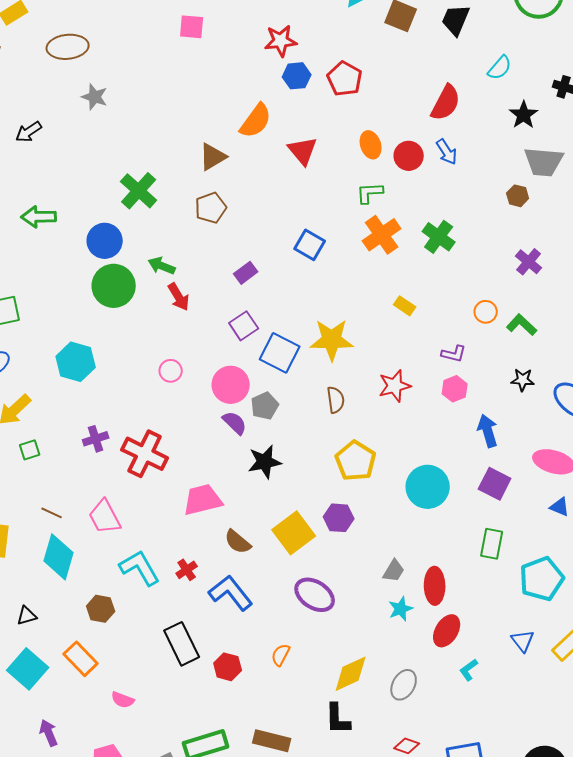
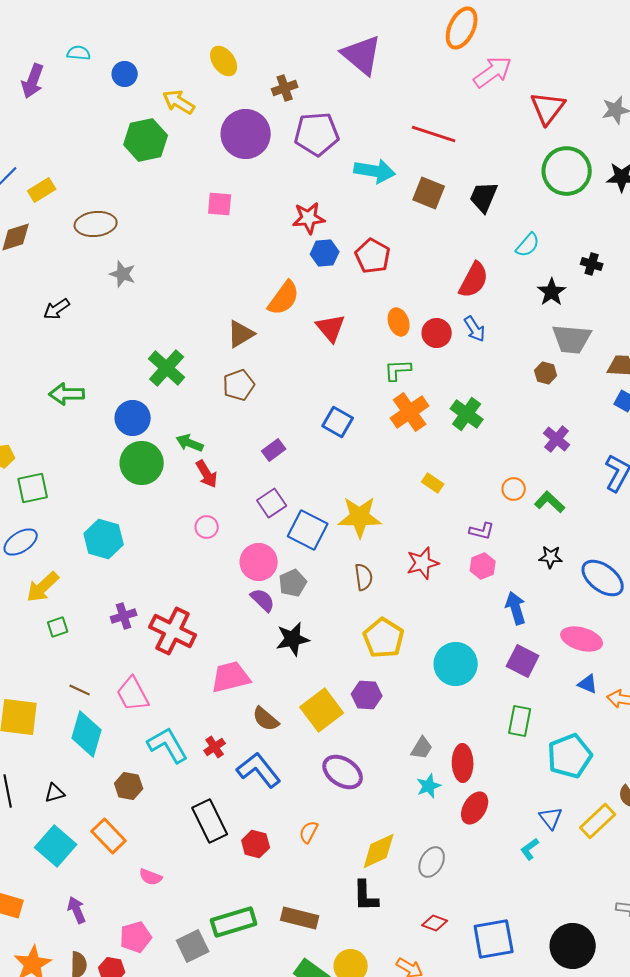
pink circle: (171, 371) -> (207, 527), moved
cyan L-shape: (469, 670) -> (530, 849), moved

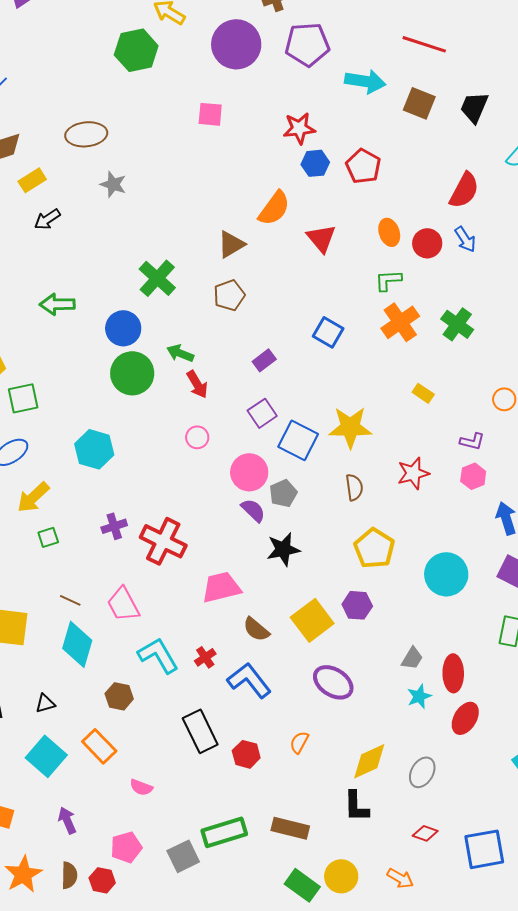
yellow rectangle: (42, 190) -> (32, 180), moved

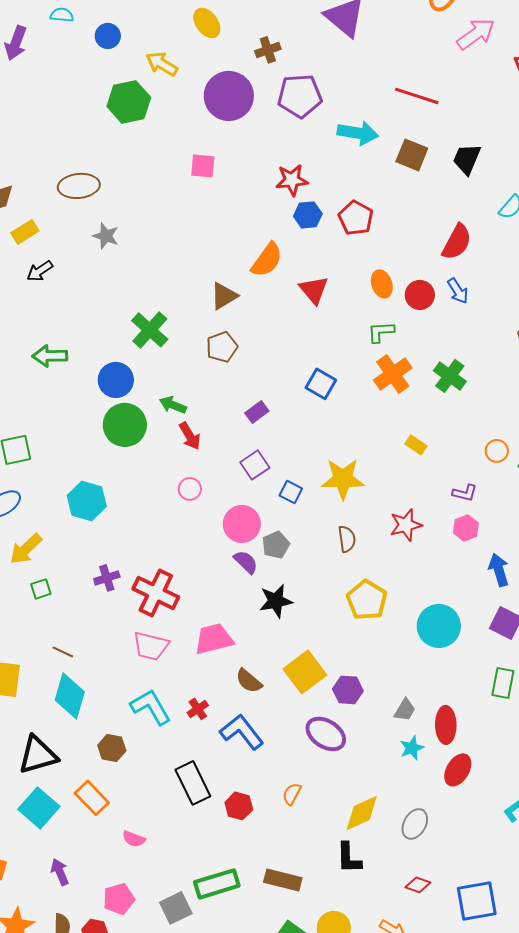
blue square: (298, 440) -> (291, 492), size x0.6
pink trapezoid: (123, 604) -> (151, 646), moved, turned -48
purple hexagon: (357, 605) -> (348, 690), moved
black triangle: (45, 703) -> (38, 755), size x2.0

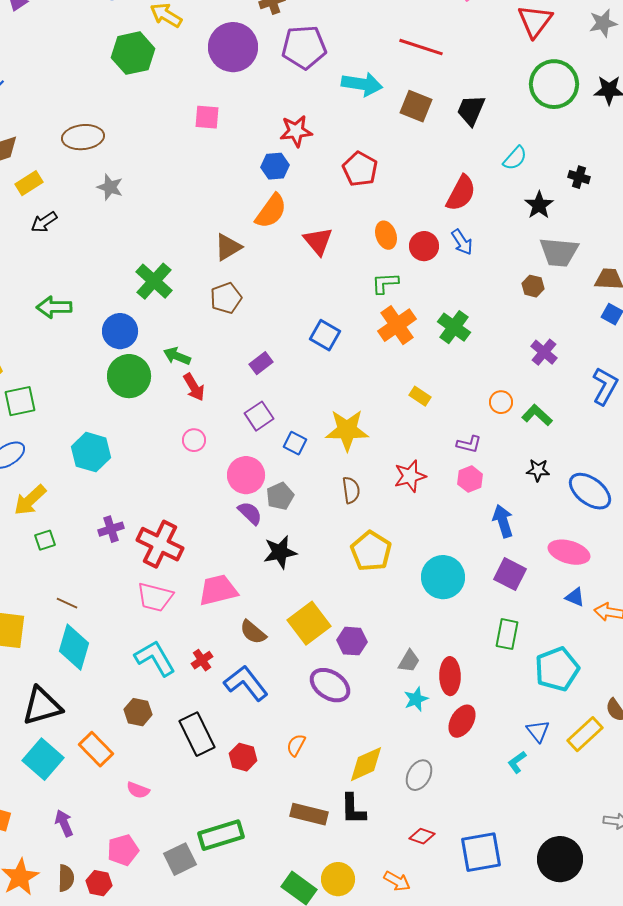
blue hexagon: (308, 215) -> (275, 166), moved
brown hexagon: (112, 748) -> (138, 712), moved
brown rectangle: (283, 880) -> (309, 814), moved

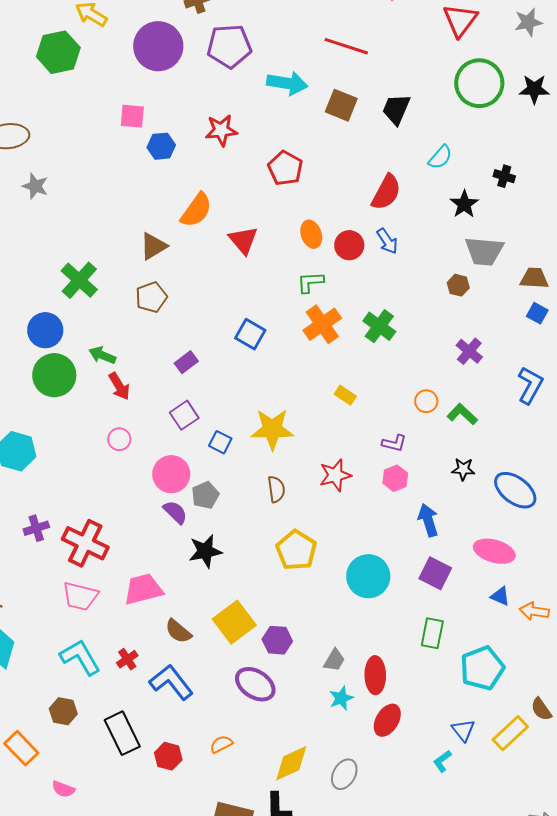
blue hexagon: (275, 166) -> (161, 146), moved
orange semicircle: (296, 745) -> (221, 744), turned 35

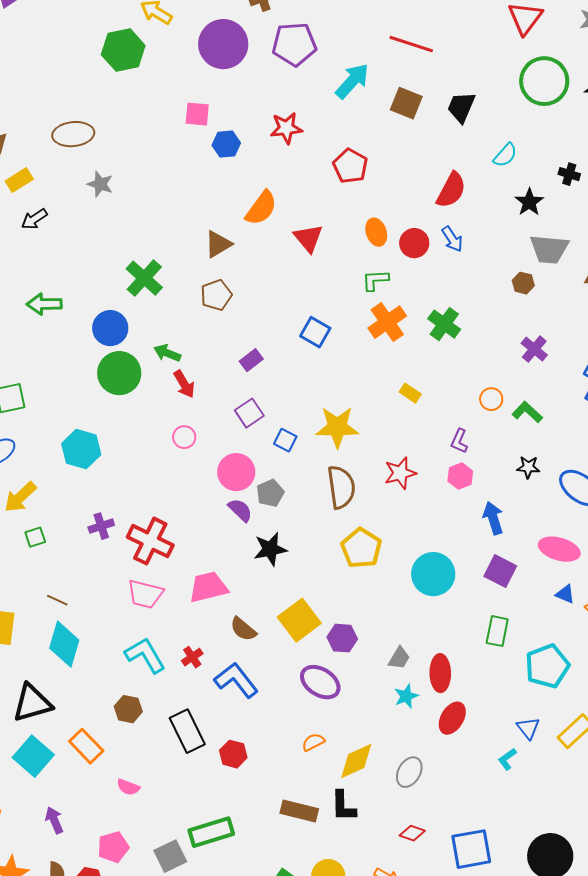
cyan arrow: (287, 83) -> (352, 81), turned -57
purple L-shape: (394, 443) -> (459, 441), turned 100
brown semicircle: (276, 489) -> (341, 487), size x1.6
orange semicircle: (221, 744) -> (313, 742), moved

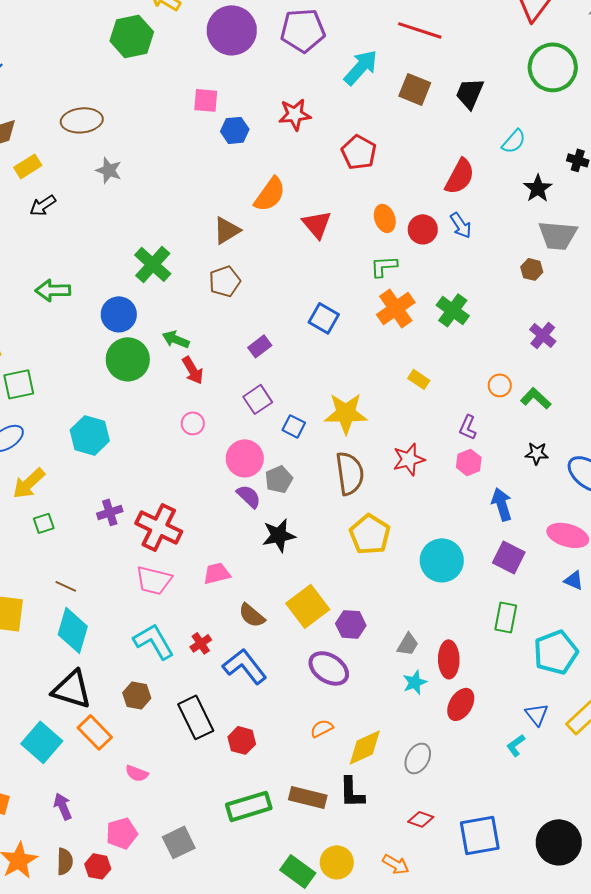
pink trapezoid: (208, 587) -> (217, 573), size x0.7
black triangle: (32, 703) -> (72, 689), moved, turned 33
green rectangle: (211, 832) -> (249, 806), moved

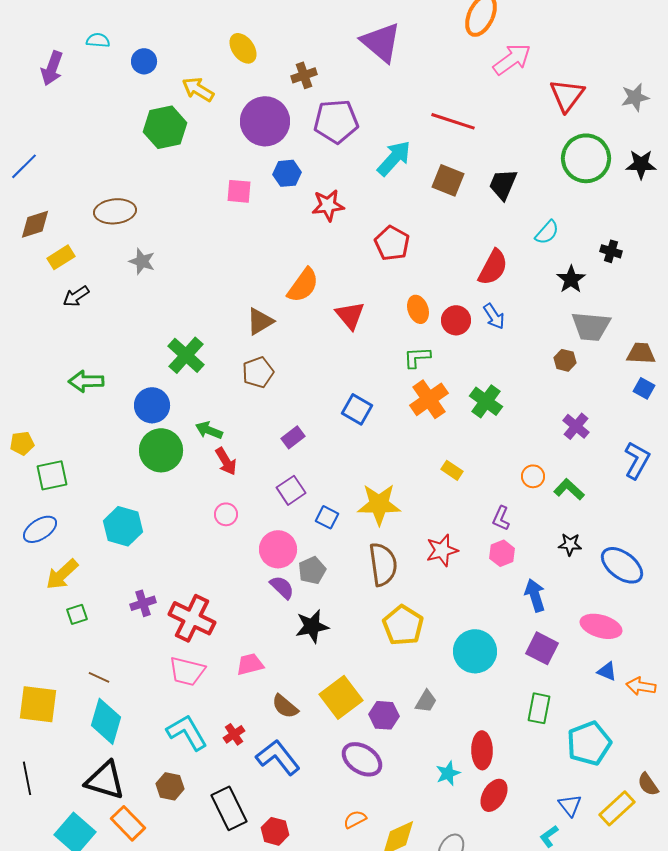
blue hexagon: (235, 130) -> (287, 173), moved
gray trapezoid: (408, 644) -> (426, 701), moved

